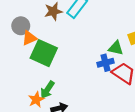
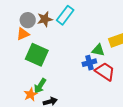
gray circle: (21, 26) -> (28, 20), moved
orange triangle: (29, 38) -> (23, 34), moved

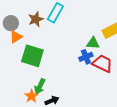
gray circle: (28, 20) -> (11, 23), moved

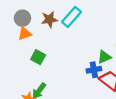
green triangle: (93, 43) -> (104, 57), turned -40
green square: (32, 56) -> (38, 57), size x0.6

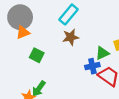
gray circle: (22, 18) -> (20, 17), size x1.5
brown star: (49, 19) -> (71, 37), moved

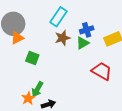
green triangle: (102, 53) -> (83, 43), moved
blue cross: (92, 66) -> (87, 30), moved

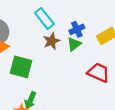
cyan rectangle: (58, 17) -> (44, 19), turned -66
green square: (32, 58) -> (21, 67), size x1.5

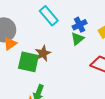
brown star: (51, 41) -> (43, 53), moved

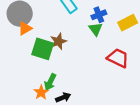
green triangle: (77, 39) -> (95, 29), turned -32

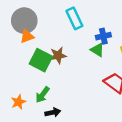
green triangle: (95, 29) -> (97, 50), turned -32
orange star: (41, 92) -> (18, 102), moved

